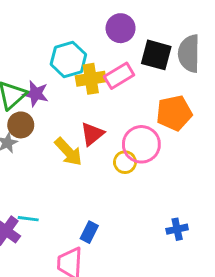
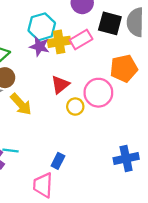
purple star: (36, 94) -> (39, 46), moved
yellow arrow: (68, 152) -> (21, 104), moved
yellow circle: (125, 162) -> (75, 107), moved
blue cross: (177, 229) -> (126, 159), size x1.5

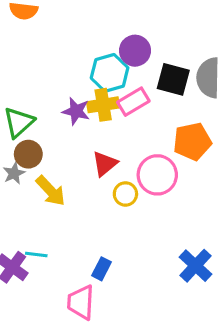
cyan hexagon: (42, 27) -> (110, 73), moved
blue cross: (126, 159) -> (196, 266), turned -35

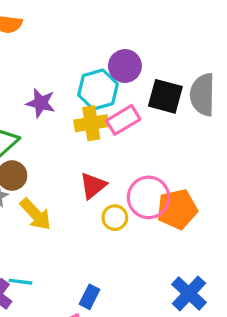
purple star: (76, 111) -> (41, 103), moved
orange pentagon: (192, 141) -> (177, 209), moved

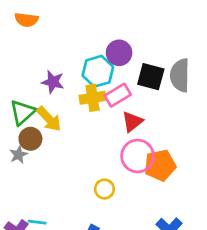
red triangle: (93, 186) -> (132, 122), moved
yellow arrow: (36, 214) -> (49, 119), moved
yellow circle: (115, 218) -> (104, 189), moved

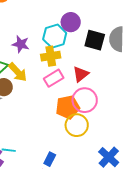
pink rectangle: (118, 95) -> (54, 78), moved
orange pentagon: (160, 165) -> (68, 107), moved
yellow circle: (104, 189) -> (77, 125), moved, size x1.5

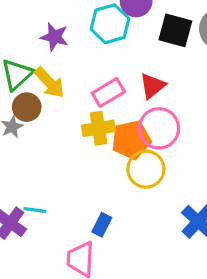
yellow cross: (51, 56) -> (99, 128), moved

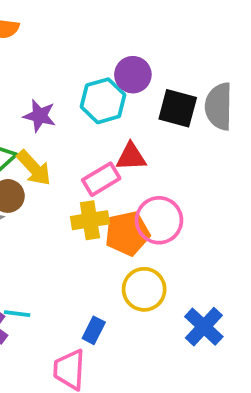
red triangle: (152, 86) -> (131, 157), moved, turned 36
yellow circle: (146, 169) -> (144, 289), moved

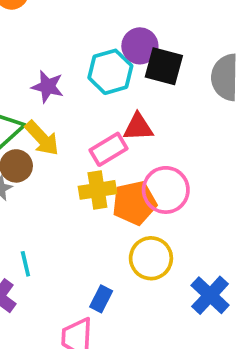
black square: (178, 108) -> (164, 66), moved
cyan line: (17, 314) -> (25, 264), moved, turned 70

